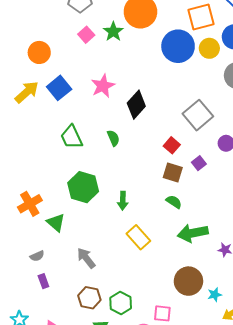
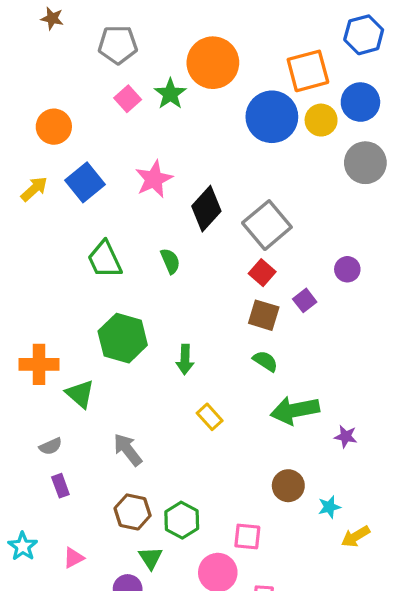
yellow arrow: (27, 92) -> (34, 189), size x0.7
gray square: (198, 115) -> (267, 225), moved
orange cross: (30, 204) -> (39, 364), turned 30
yellow rectangle: (138, 237) -> (210, 417), size x0.7
brown circle: (188, 281) -> (288, 486), size x0.7

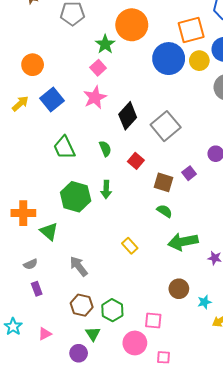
pink square: (128, 99) -> (98, 68), moved
red square: (262, 273) -> (136, 161), moved
green arrow: (185, 359) -> (106, 190), moved

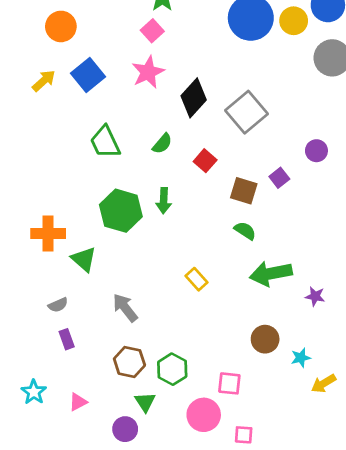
green semicircle: (105, 149) -> (162, 144), turned 63

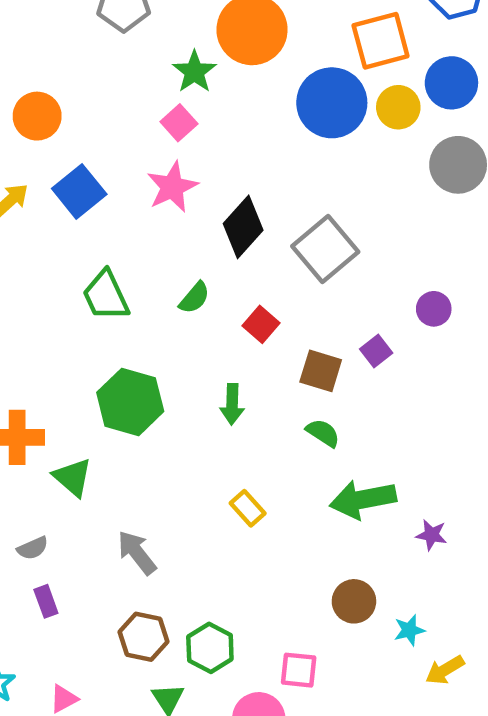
green arrow: (164, 201) -> (232, 404), moved

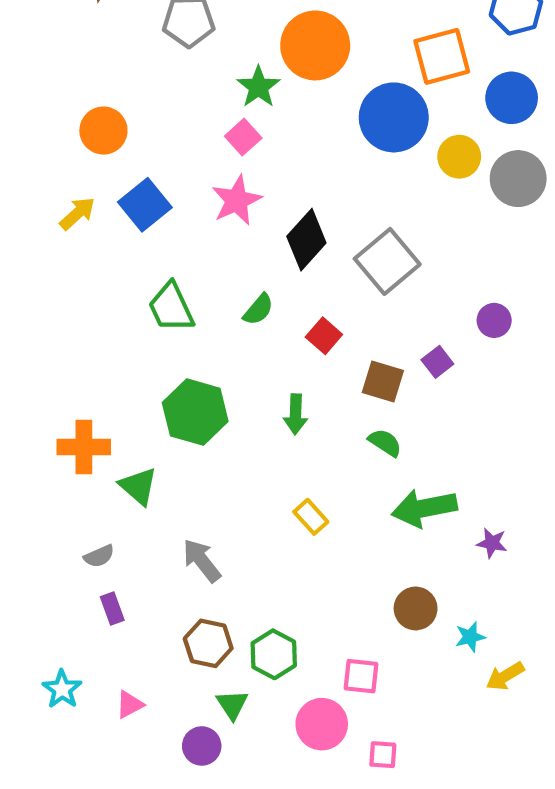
yellow circle: (398, 107) -> (459, 157), moved

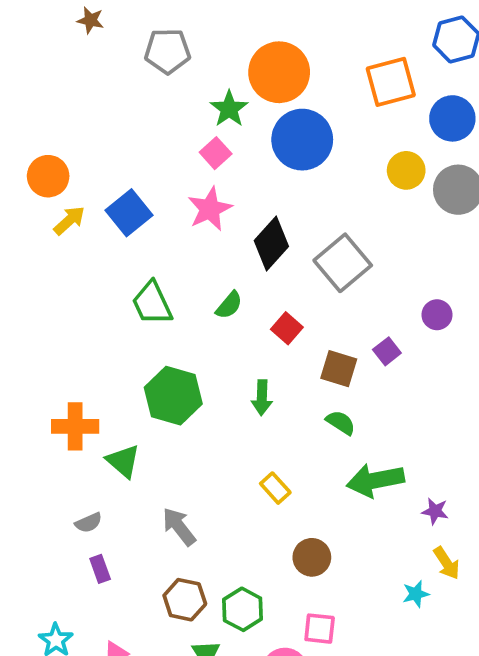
blue circle: (394, 117) -> (302, 140), moved
orange circle: (103, 131) -> (48, 176), moved
brown circle: (416, 608) -> (312, 557), moved
yellow arrow: (505, 676) -> (447, 563), moved, turned -92

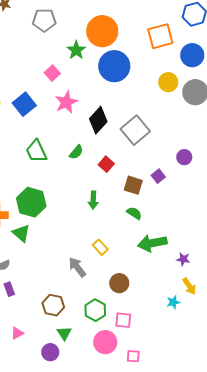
pink square: (216, 153) -> (52, 73), moved
green hexagon: (173, 396) -> (31, 202), moved
gray arrow: (179, 527) -> (77, 267), moved
green hexagon: (243, 609) -> (95, 310), moved

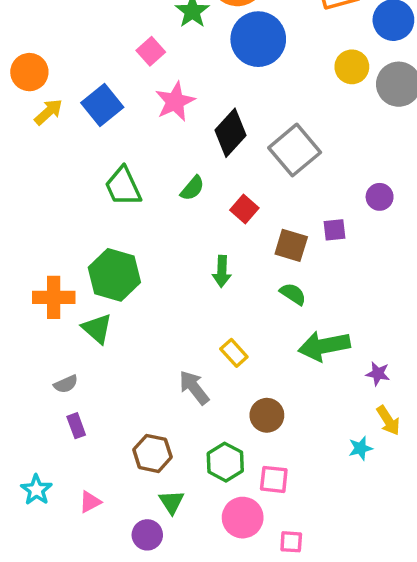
purple square: (158, 176) -> (335, 230), turned 32

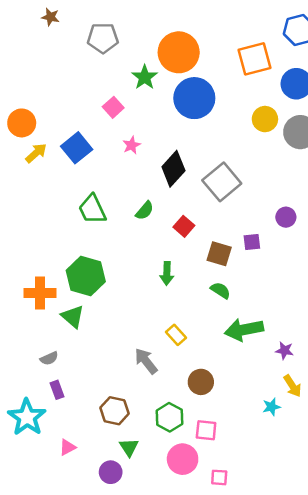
pink star: (175, 102) -> (132, 145), size x0.6
cyan star: (36, 490) -> (27, 417), moved, size x1.6

